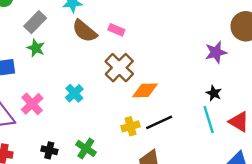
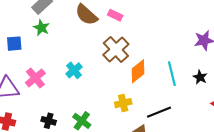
orange diamond: (145, 90) -> (138, 71), turned -40
cyan line: (209, 120) -> (172, 74), moved
black line: (159, 122) -> (159, 112), moved

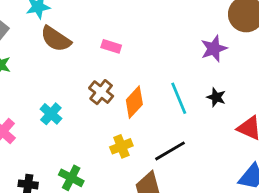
pink rectangle: (115, 15) -> (111, 46), moved
brown cross: (116, 49) -> (101, 92), moved, size x0.7

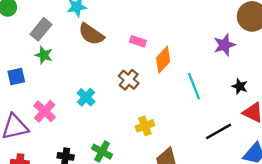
black star: (216, 97) -> (240, 86), moved
orange diamond: (134, 102) -> (163, 60), moved
black line: (170, 151) -> (218, 131), moved

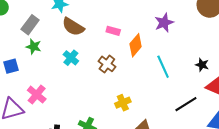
purple star: (224, 45) -> (164, 23), moved
cyan cross: (86, 97) -> (71, 58), moved

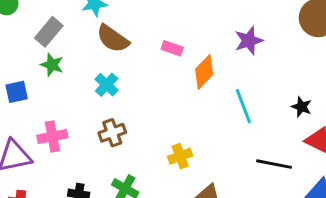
brown cross: (107, 64) -> (112, 133), moved, turned 30
pink cross: (37, 95) -> (52, 137), turned 36
black line: (186, 104) -> (274, 164), turned 40

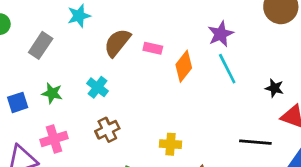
brown semicircle: (113, 39) -> (117, 43), moved, turned 100
green star: (52, 65) -> (52, 93), moved
cyan line: (243, 106) -> (227, 69), moved
yellow cross: (180, 156) -> (170, 144), turned 30

